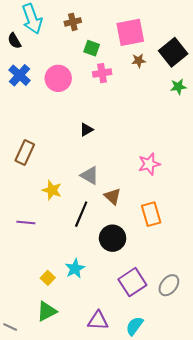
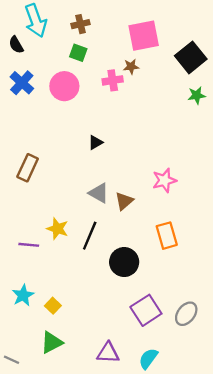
green square: (92, 48) -> (78, 53), moved
brown star: (139, 61) -> (131, 67), moved
yellow star: (52, 190) -> (57, 229), moved
brown triangle: (113, 196) -> (124, 201), moved, turned 36
cyan star: (75, 268) -> (23, 295), moved

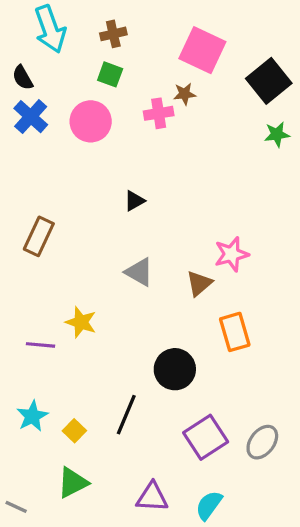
pink square: (144, 36) -> (202, 50), turned 36
black semicircle: (16, 45) -> (23, 78), moved
brown triangle: (124, 201) -> (199, 283), moved
black line: (90, 236) -> (126, 415), moved

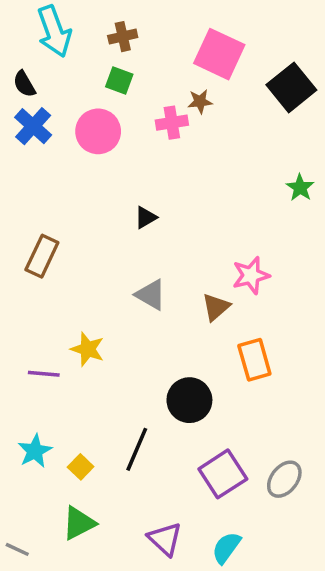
green star: (277, 134) -> (300, 188), moved, turned -30
purple triangle: (152, 497) -> (165, 539), turned 40

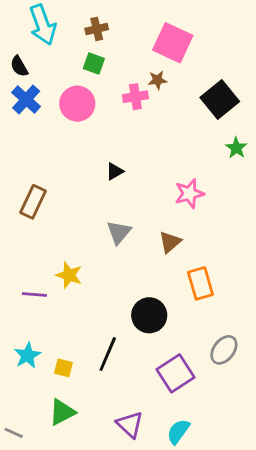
black square: (291, 87) -> (220, 99), moved
pink star: (251, 275) -> (189, 194), moved
gray triangle: (151, 295) -> (119, 232), turned 40
yellow square: (81, 467) -> (63, 368), turned -30
gray ellipse: (284, 479) -> (224, 350), moved

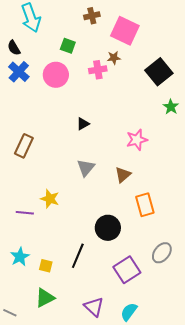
brown cross: (97, 29) -> (92, 16), moved

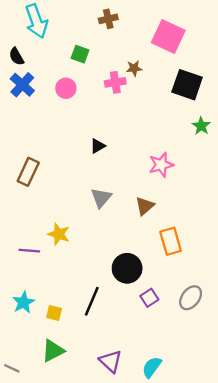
pink square: (125, 31) -> (168, 36), moved
black square: (159, 72) -> (187, 85), turned -32
pink circle: (56, 75) -> (66, 88), size x0.7
purple square: (127, 270) -> (149, 298), moved, size x0.6

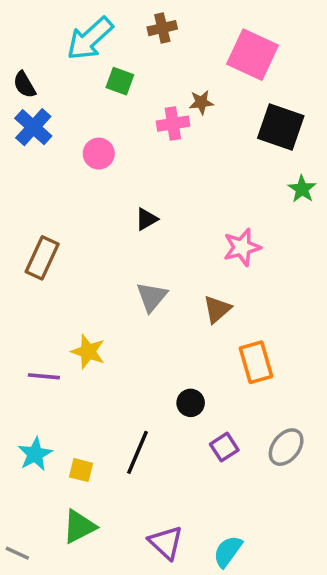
cyan arrow: (36, 21) -> (90, 39), moved, turned 68
pink circle: (66, 88) -> (99, 154), moved
black circle: (127, 268) -> (191, 403), size x0.6

